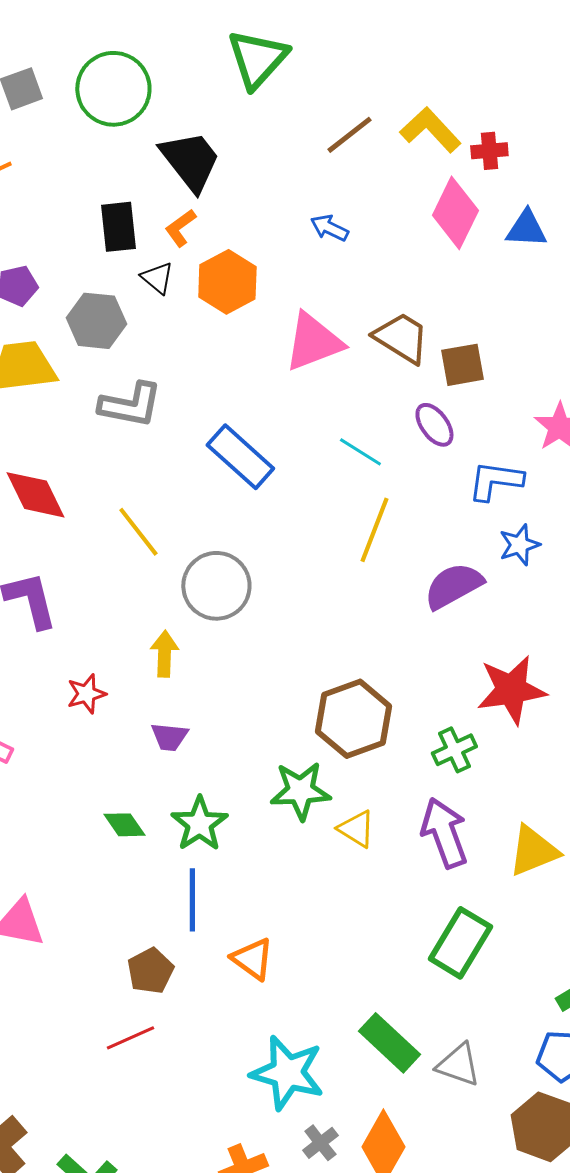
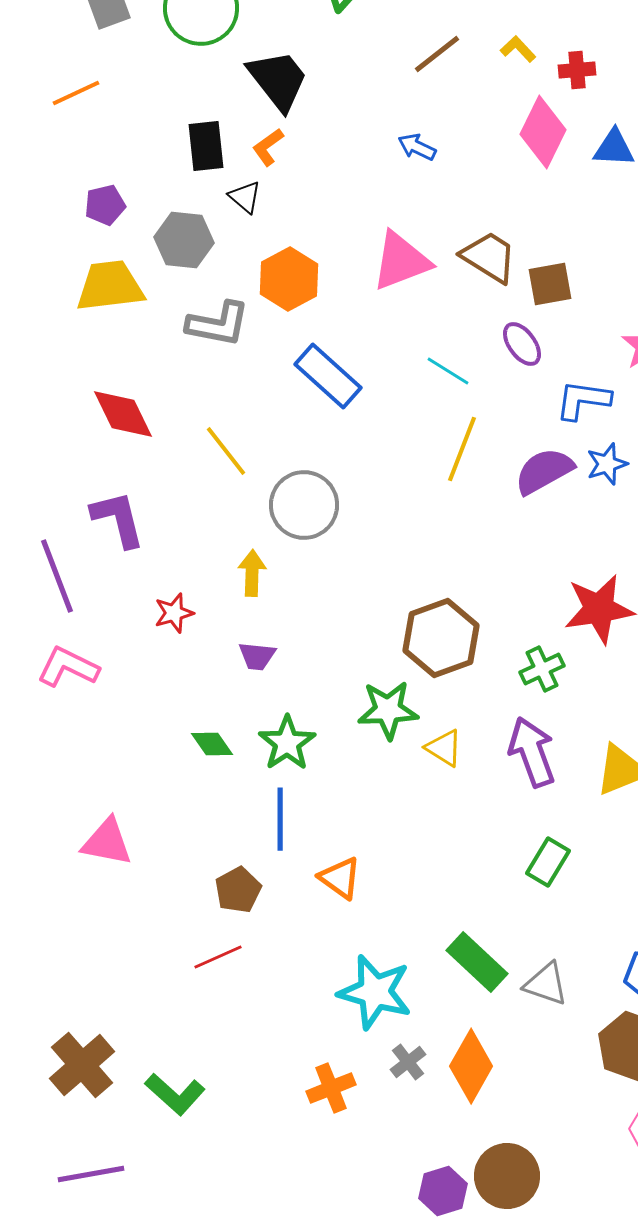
yellow L-shape: (430, 130) -> (518, 49), size x0.6
orange hexagon: (227, 282) -> (289, 279), moved
purple semicircle: (453, 586) -> (544, 471), moved
green rectangle: (460, 943) -> (548, 862), size x0.7

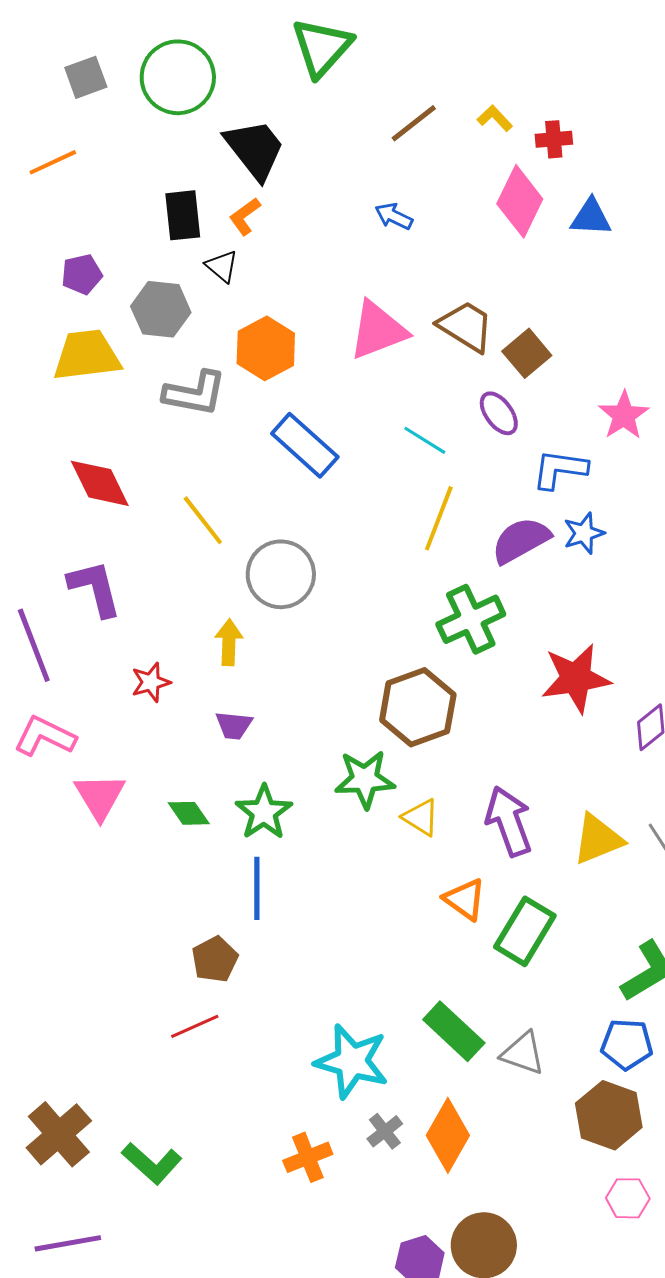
brown square: (550, 284) -> (527, 353), turned -30
green cross: (542, 669) -> (471, 619), moved, size x1.5
pink triangle: (107, 842) -> (100, 796), moved, turned 48
green rectangle: (548, 862) -> (525, 931), size x1.4
orange triangle: (340, 878) -> (465, 899), moved

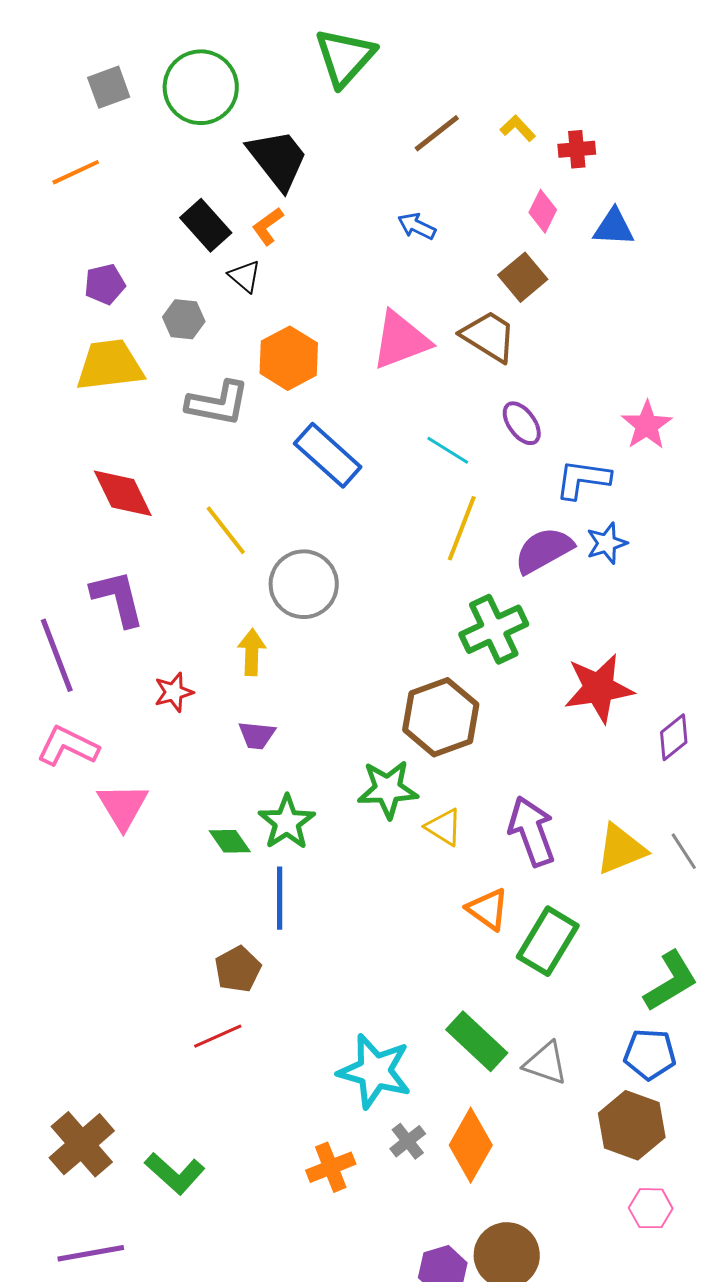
pink diamond: (520, 201) -> (543, 211), size x0.6
black rectangle: (183, 215) -> (206, 225), turned -36
gray hexagon: (161, 309) -> (184, 319), size x0.7
brown square: (527, 353) -> (523, 277), moved
green diamond: (189, 813) -> (230, 841), moved

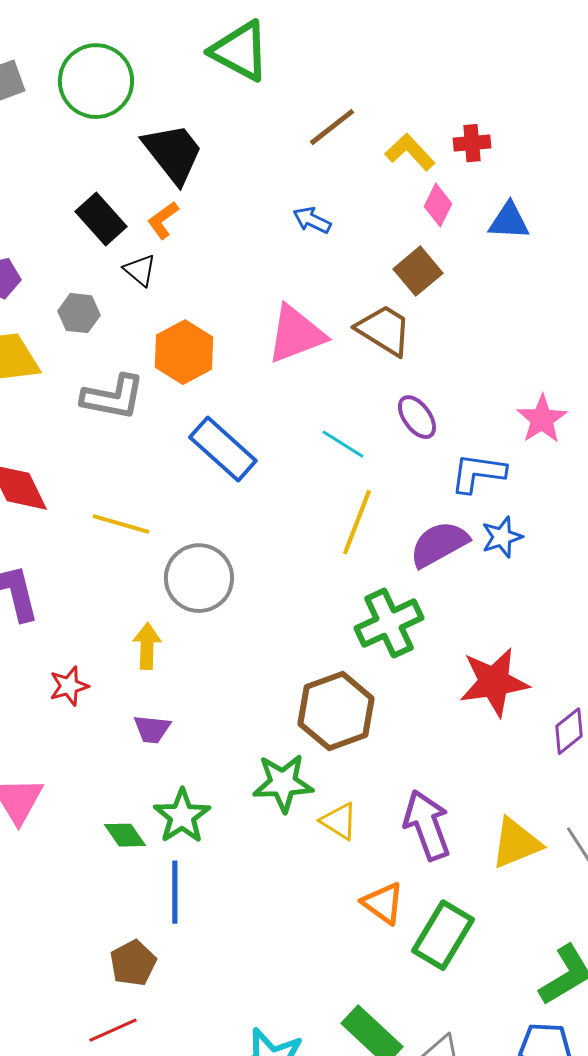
green triangle: (345, 57) -> (240, 51), turned -44
yellow L-shape: (518, 128) -> (410, 152), moved, size x1.4
yellow line: (226, 530) -> (121, 524), turned -36

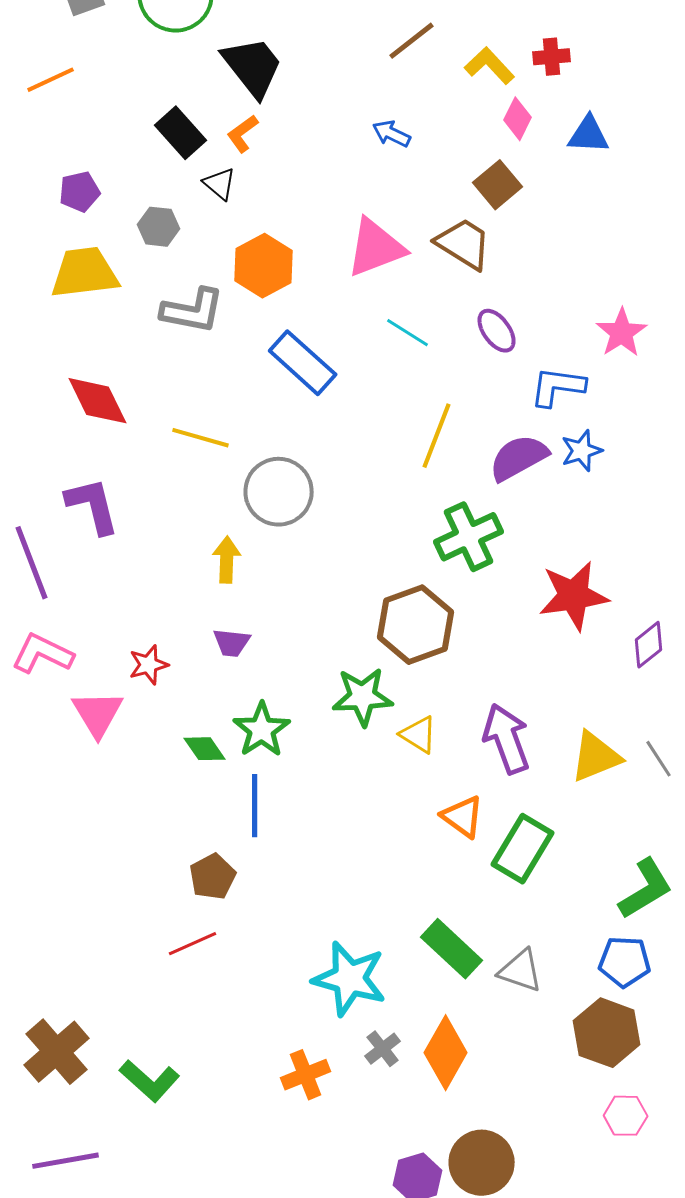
cyan line: (343, 444) -> (408, 333), moved
red star: (69, 686) -> (149, 665), moved

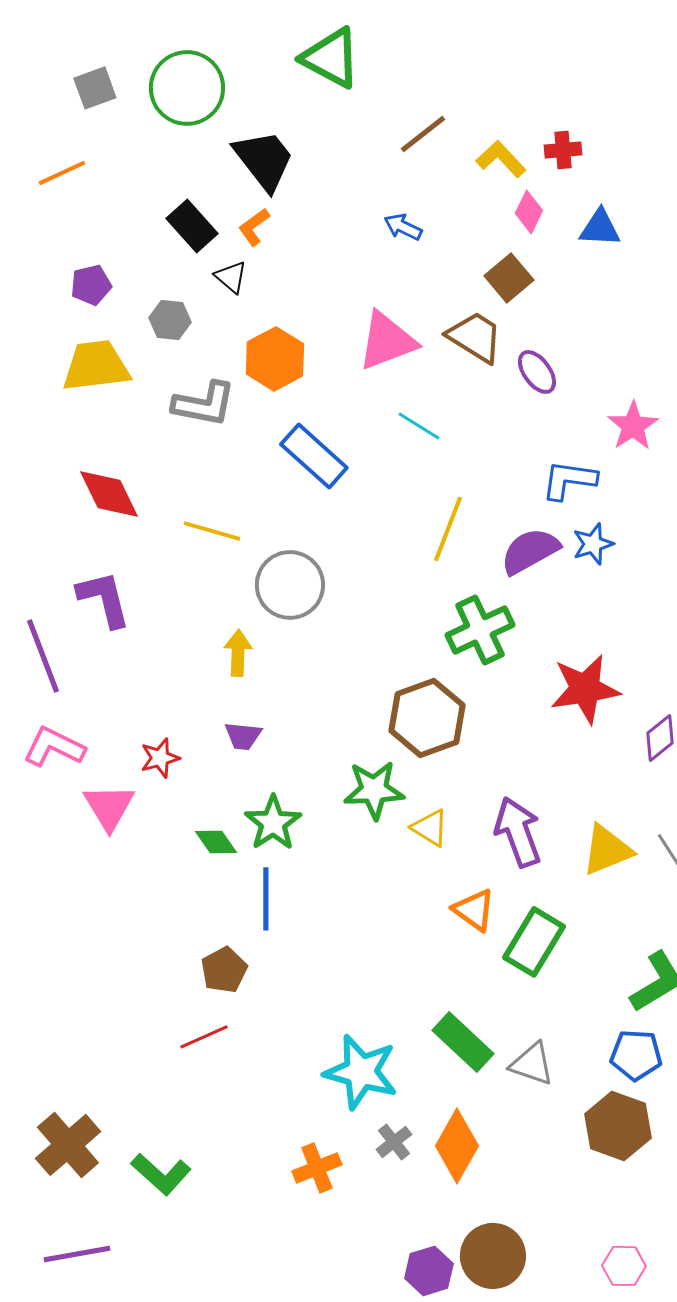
purple ellipse: (497, 331) -> (537, 372), moved
pink hexagon: (626, 1116) -> (624, 1266), moved

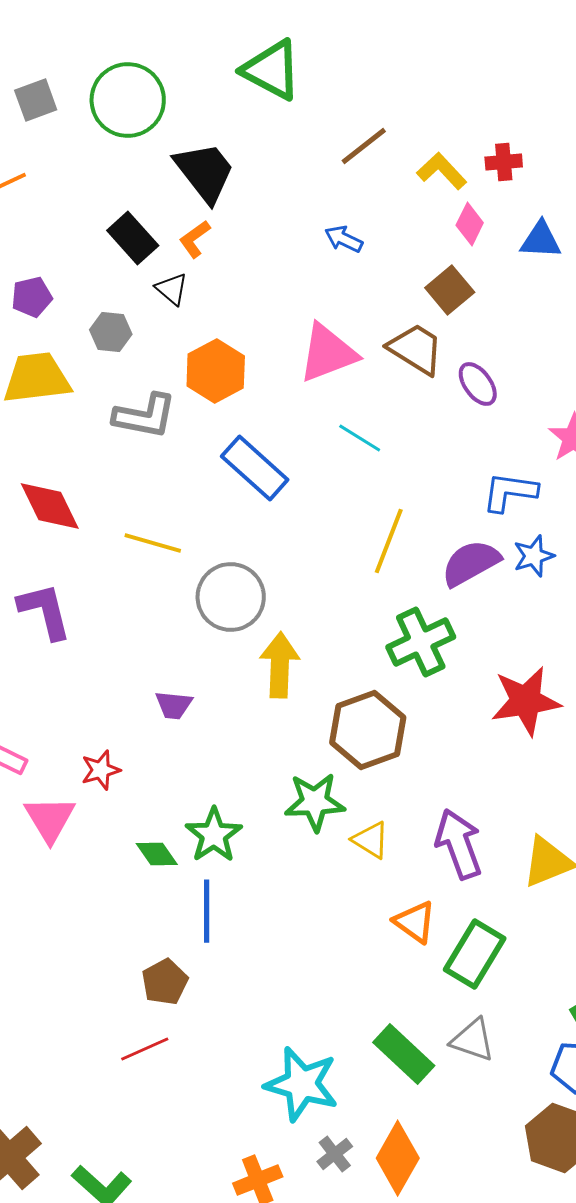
yellow arrow: (238, 653) -> (280, 665), moved, size x1.4
purple trapezoid: (243, 736) -> (174, 705), moved
gray triangle: (532, 1064) -> (473, 1040), moved

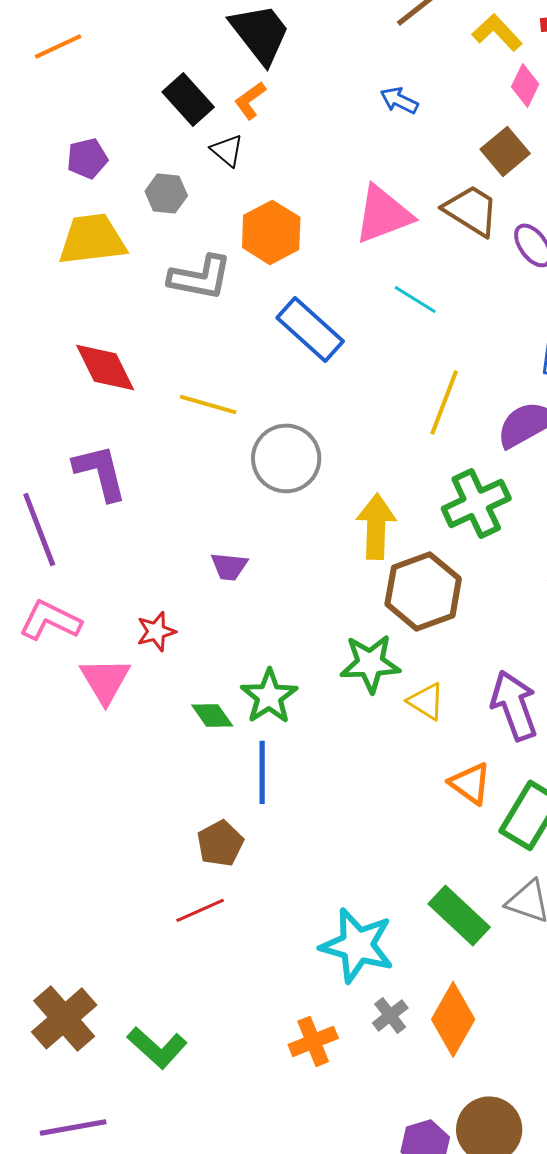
yellow arrow: (280, 665) -> (376, 526), moved

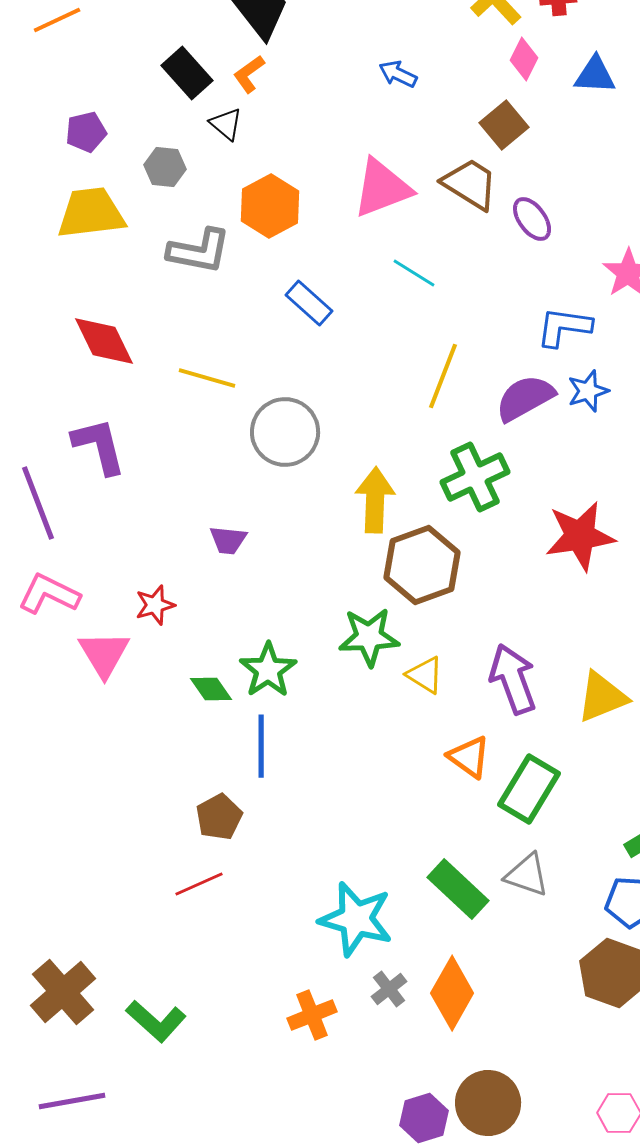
blue rectangle: (310, 329) -> (309, 303), size x0.7

